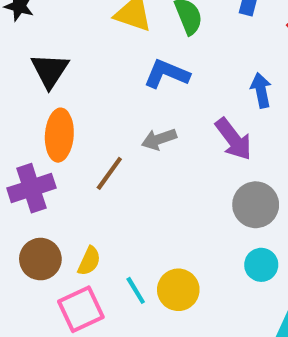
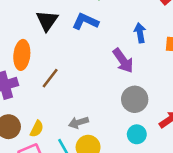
black triangle: (50, 70) -> (47, 21), moved
gray arrow: (159, 139) -> (79, 122), moved

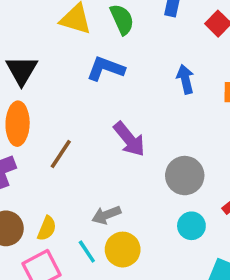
black triangle: (47, 21) -> (22, 70), moved
purple arrow: (123, 61) -> (129, 139), moved

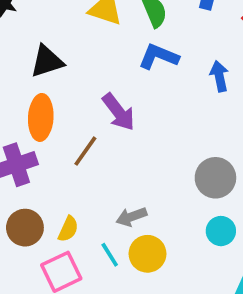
blue L-shape: (106, 69) -> (159, 57), moved
black triangle: (22, 70) -> (47, 61), turned 40
purple arrow: (129, 139) -> (119, 112), moved

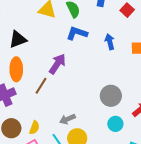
purple arrow: (119, 112) -> (57, 64), turned -105

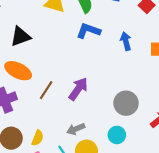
purple arrow: (57, 64) -> (78, 89), moved
orange ellipse: (16, 69) -> (18, 71), turned -65
cyan circle: (115, 124) -> (117, 135), moved

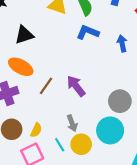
purple arrow: (78, 89) -> (76, 86), turned -75
gray arrow: (76, 129) -> (72, 123), turned -91
cyan circle: (117, 135) -> (110, 130), size x1.6

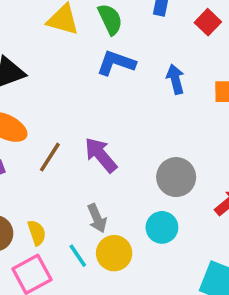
yellow semicircle: (36, 130) -> (37, 233), turned -40
cyan circle: (110, 130) -> (162, 227), size x0.7

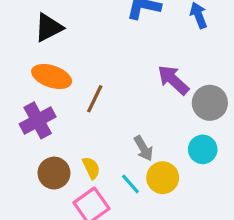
purple arrow: (101, 155) -> (173, 80), moved

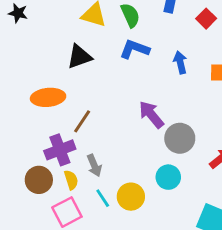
black triangle: (49, 28) -> (79, 57), moved
orange ellipse: (52, 76) -> (48, 97), turned -32
purple cross: (38, 120) -> (60, 150), moved
gray arrow: (144, 148) -> (94, 165), moved

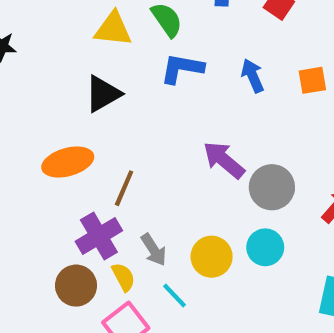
yellow circle: (131, 197) -> (212, 257), moved

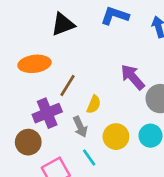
yellow semicircle: (123, 277) -> (94, 104), moved, turned 42

